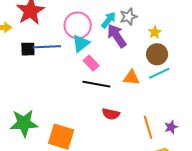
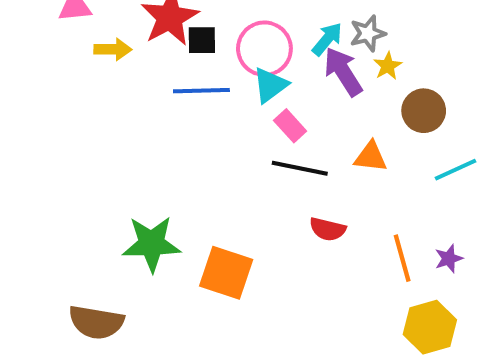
yellow star: (155, 32) -> (388, 66), moved
black square: (28, 49) -> (202, 40), moved
cyan line: (159, 73) -> (456, 170), moved

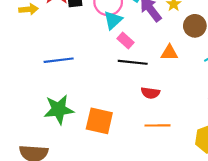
blue line: (201, 91) -> (59, 60), moved
orange line: (402, 258) -> (158, 125), moved, turned -70

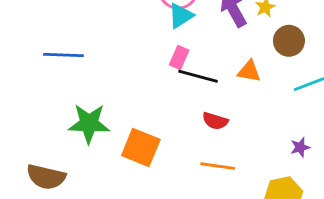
pink rectangle: (125, 40) -> (179, 58), moved, turned 63
blue line: (59, 60) -> (63, 55), moved

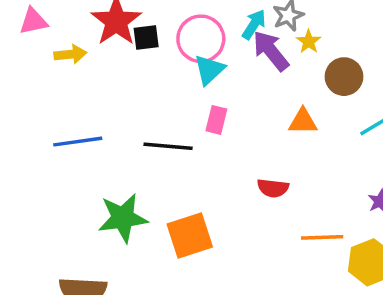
black line: (198, 76) -> (168, 146), moved
orange square: (141, 147) -> (190, 236), turned -30
orange line: (218, 166) -> (322, 237), moved

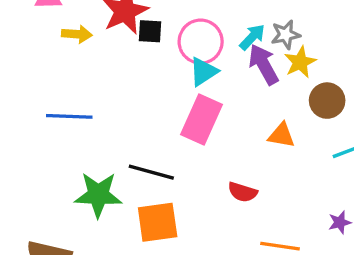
yellow star: (309, 42) -> (300, 62), size x1.4
pink rectangle: (216, 120) -> (202, 119), size x1.8
black line: (168, 146) -> (151, 172), moved

